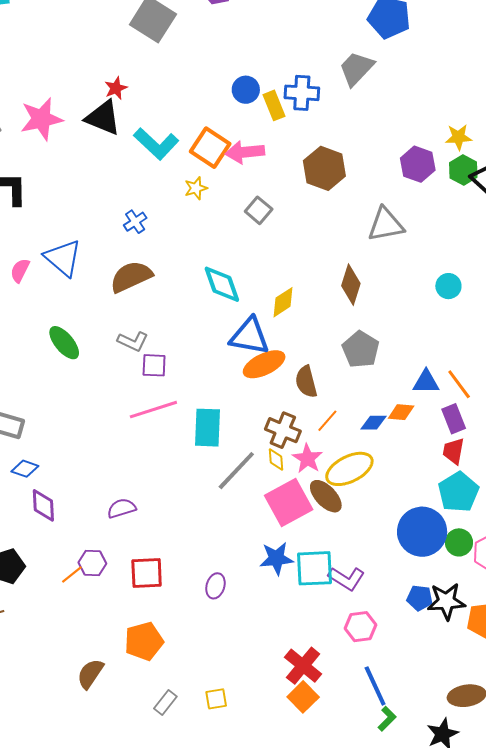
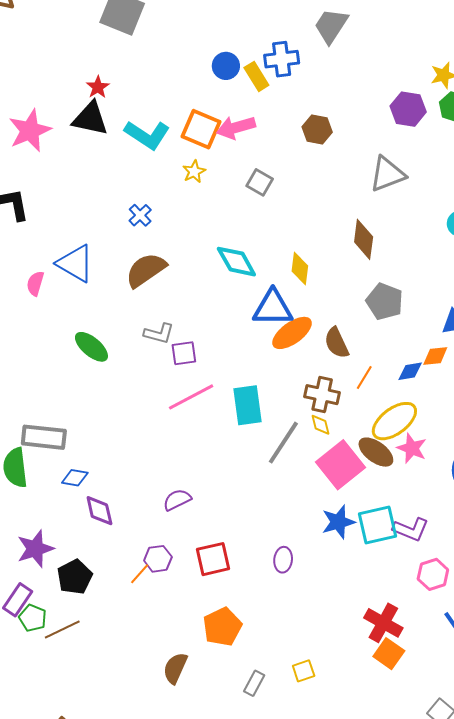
brown hexagon: (324, 168) -> (317, 130), size x0.7
yellow diamond: (283, 302) -> (300, 269), turned -40
pink star: (307, 459) -> (412, 448), moved

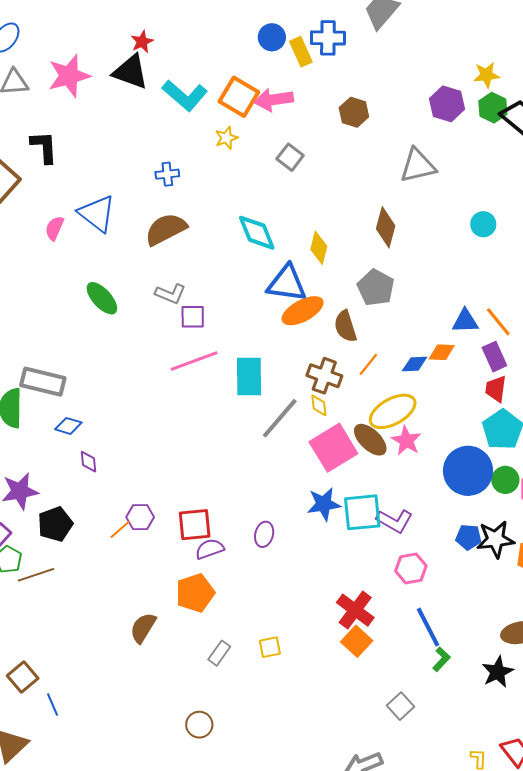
blue cross: (140, 215) -> (167, 174), turned 30
gray pentagon: (385, 301) -> (376, 288), moved
purple semicircle: (177, 500) -> (210, 549), moved
purple diamond: (99, 511) -> (88, 462), size x0.7

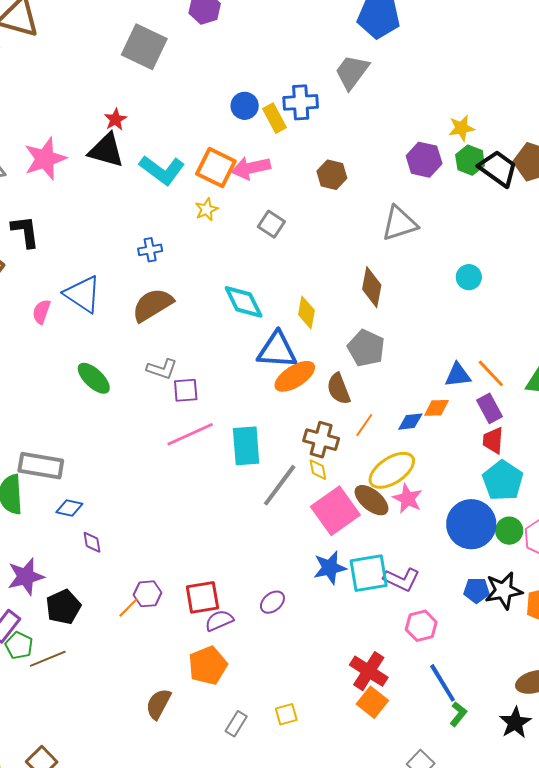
purple ellipse: (264, 534) -> (272, 602), turned 40

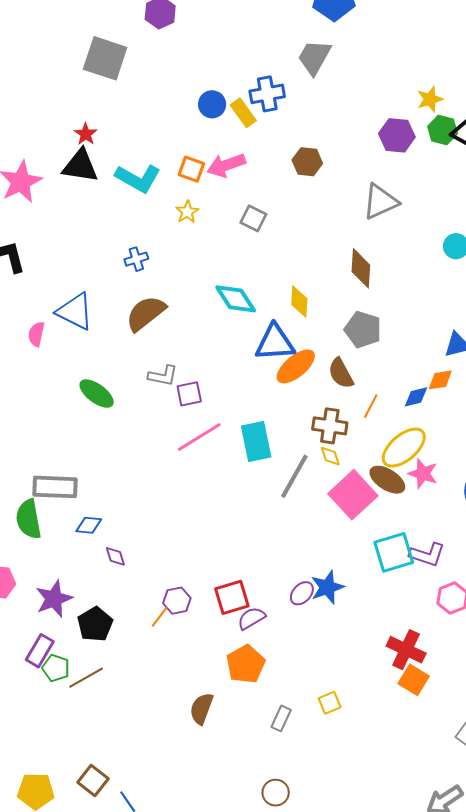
orange square: (216, 168) -> (191, 169), size x0.7
blue star: (330, 568) -> (327, 587), moved

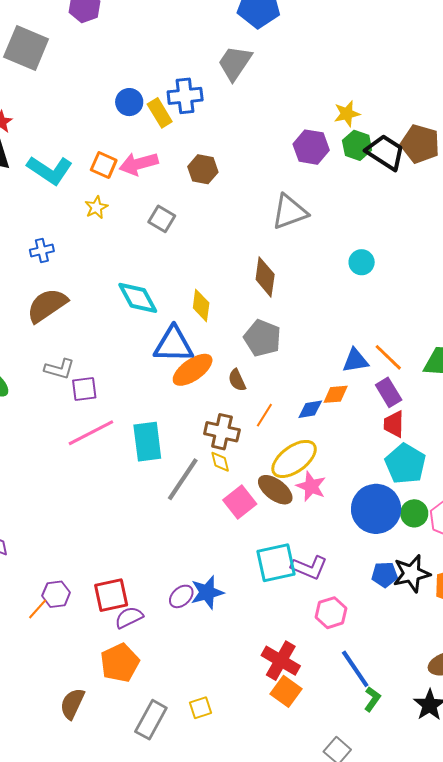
brown hexagon: (307, 162) -> (203, 169), moved
brown semicircle: (341, 373) -> (237, 380), size x0.7
pink square: (353, 495) -> (240, 502), size x0.7
gray rectangle: (281, 718) -> (151, 720), size x1.5

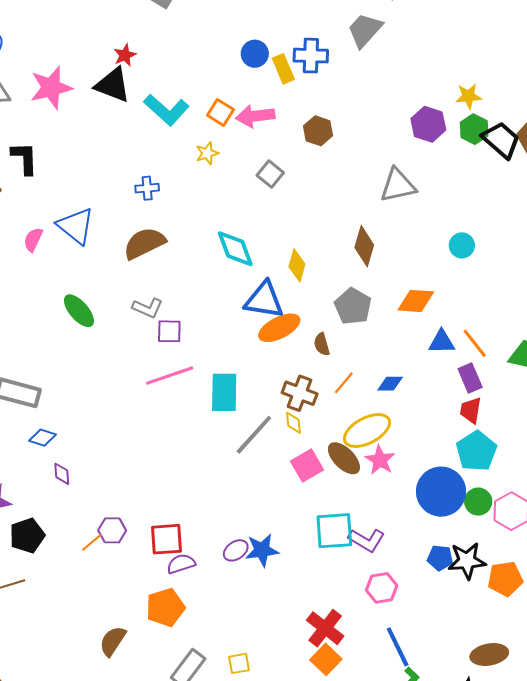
orange diamond: (336, 394) -> (416, 301), moved, size x1.4

